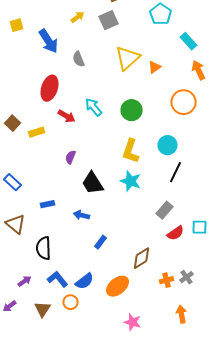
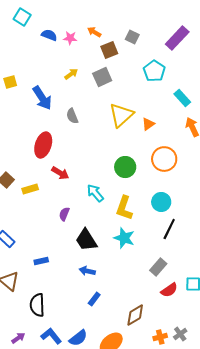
orange circle: (184, 102) -> (164, 159), moved
cyan arrow: (94, 107) -> (95, 193), moved
blue arrow: (82, 215) -> (87, 271), moved

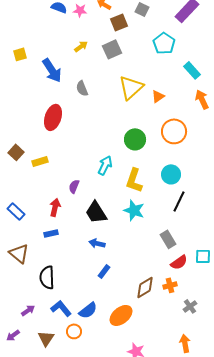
red arrow: (60, 173) -> (55, 207), moved, turned -108
cyan arrow: (95, 193) -> (105, 165), turned 66
gray rectangle: (158, 267) -> (168, 239), turned -72
orange cross: (160, 337) -> (170, 285), moved

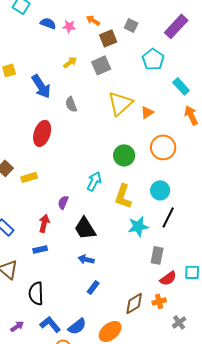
cyan star: (134, 210) -> (138, 226), moved, turned -30
gray rectangle: (168, 239) -> (157, 255), turned 42

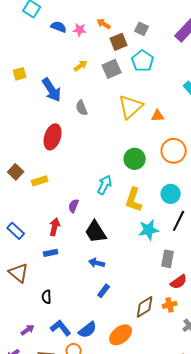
cyan pentagon: (153, 59) -> (143, 61), moved
orange triangle: (147, 112) -> (158, 116), turned 32
black semicircle: (36, 293) -> (47, 297), size x0.6

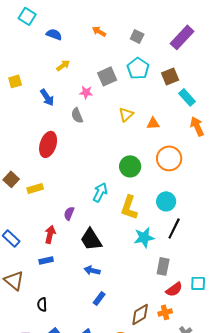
pink star: (80, 30) -> (86, 92), moved
brown square: (119, 42) -> (170, 76), moved
yellow arrow: (81, 66) -> (63, 65), moved
blue arrow: (52, 90) -> (47, 97), size x0.7
yellow triangle: (131, 107) -> (126, 114), size x0.6

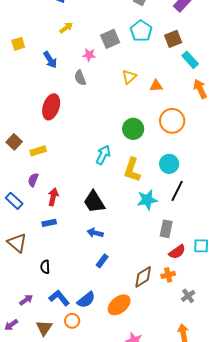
purple semicircle: (69, 213) -> (33, 180), moved

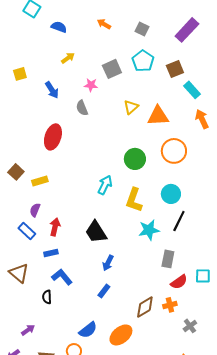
orange triangle: (156, 86) -> (158, 116), size x1.6
blue rectangle: (14, 201) -> (27, 231), moved
blue arrow: (95, 233) -> (108, 263), moved, turned -77
blue L-shape: (59, 298) -> (62, 277), moved

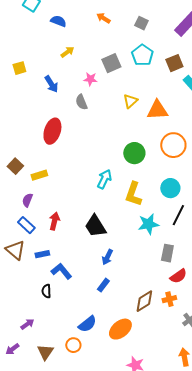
purple semicircle: (35, 210) -> (27, 200), moved
blue rectangle: (51, 253) -> (42, 254), moved
brown triangle: (19, 273) -> (15, 250), moved

